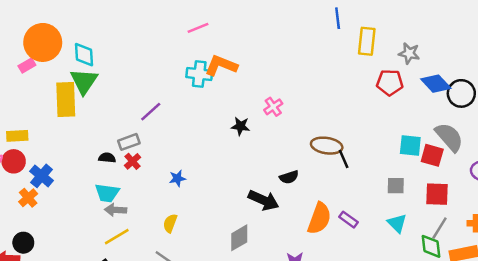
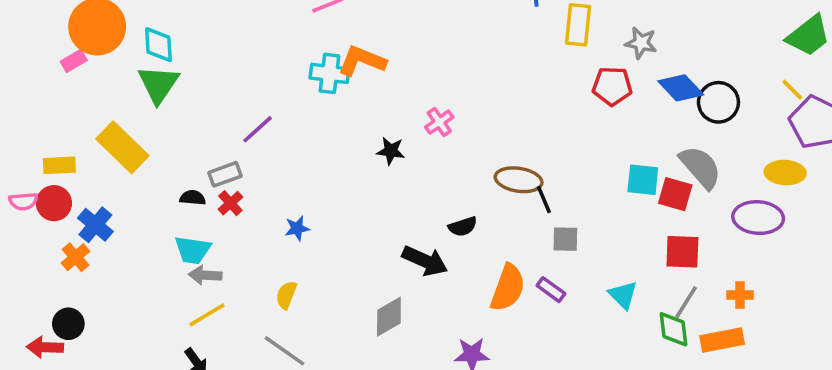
yellow rectangle: (66, 99) -> (122, 147), moved, turned -44
gray square: (396, 186) -> (565, 239), moved

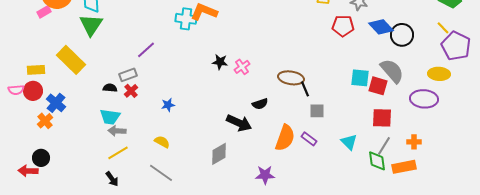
pink cross: (439, 122) -> (242, 67), moved
yellow semicircle: (286, 295) -> (162, 142), turned 98

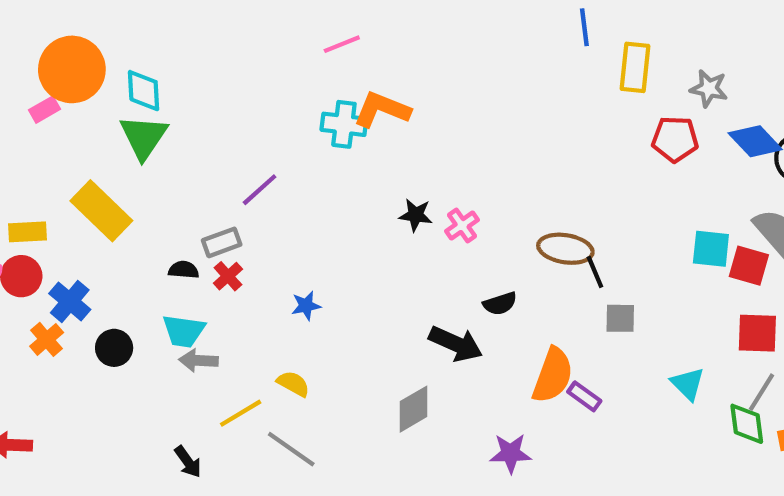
purple rectangle: (309, 139) -> (584, 396), moved
yellow line: (118, 153) -> (241, 413), moved
black circle: (41, 158) -> (114, 348), moved

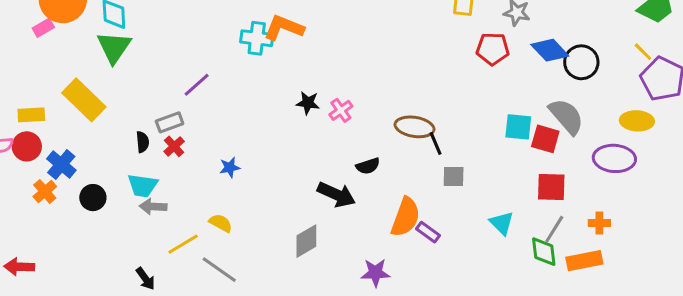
black semicircle: (184, 270) -> (143, 142), turned 80

